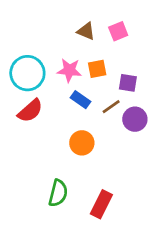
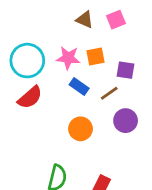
purple circle: (135, 119) -> (126, 121), moved

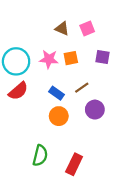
purple square: (126, 70) -> (103, 57), moved
blue rectangle: (79, 86) -> (57, 93), moved

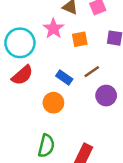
pink star: (49, 59) -> (53, 28), moved, turned 30
orange circle: (59, 116) -> (53, 103), moved

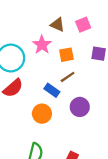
brown line: (92, 72) -> (68, 77), moved
purple circle: (106, 96) -> (80, 107), moved

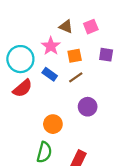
blue rectangle: (52, 90) -> (50, 74), moved
orange circle: (42, 114) -> (53, 124), moved

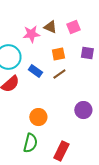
pink star: (51, 46) -> (31, 34), moved, turned 30
purple circle: (88, 107) -> (83, 110), moved

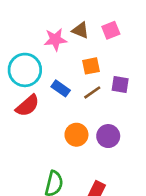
purple square: (87, 53) -> (120, 84), moved
purple circle: (83, 110) -> (108, 136), moved
orange circle: (38, 117) -> (76, 135), moved

